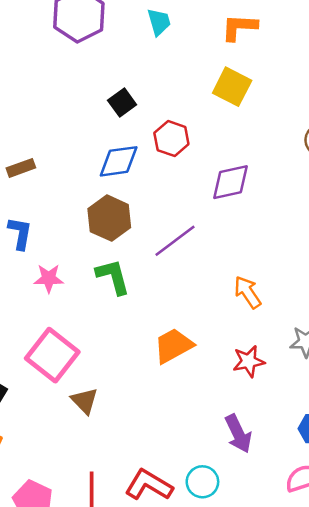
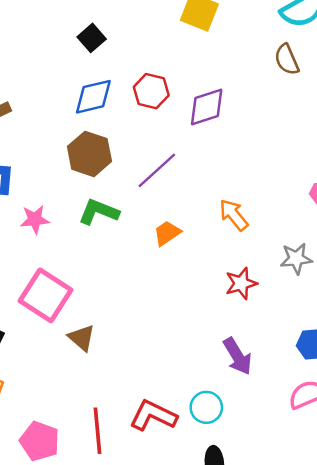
red hexagon: (171, 139) -> (151, 91), moved
green L-shape: (113, 277) -> (99, 212), turned -48
orange trapezoid: (173, 346) -> (167, 233), moved, size x0.7

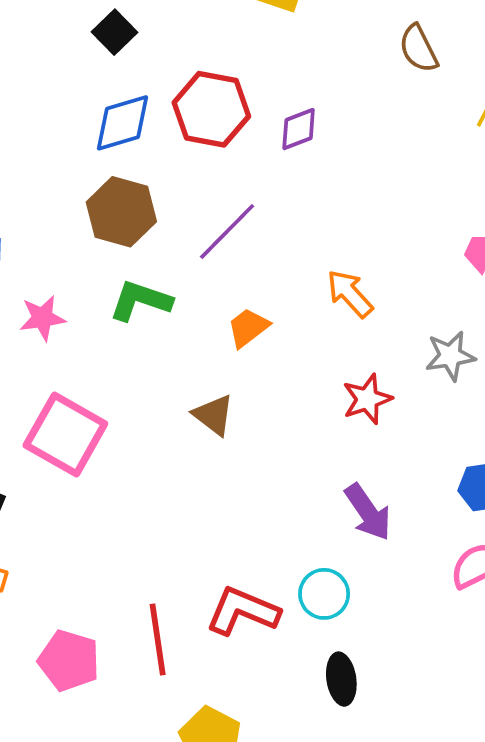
red hexagon: (151, 91) -> (211, 109), size x1.4
purple diamond: (207, 107) -> (299, 129), size x0.7
brown triangle: (82, 338) -> (214, 415), moved

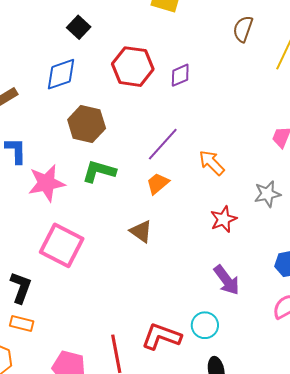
brown semicircle: (418, 49) -> (243, 29), turned 48
blue diamond: (123, 123) -> (61, 74), moved
purple line: (227, 231) -> (163, 144), moved
pink star: (42, 318) -> (46, 183), size x1.5

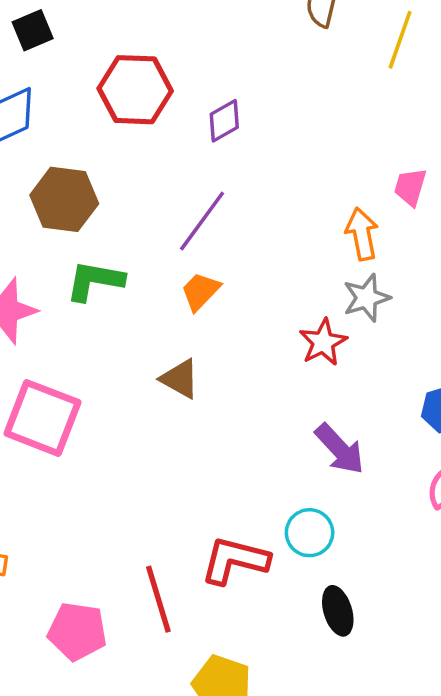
black square: (79, 27) -> (33, 30), turned 30
purple diamond: (180, 75) -> (224, 121), moved
orange arrow: (212, 163) -> (362, 234), moved, turned 40
gray star: (267, 194) -> (366, 298), moved

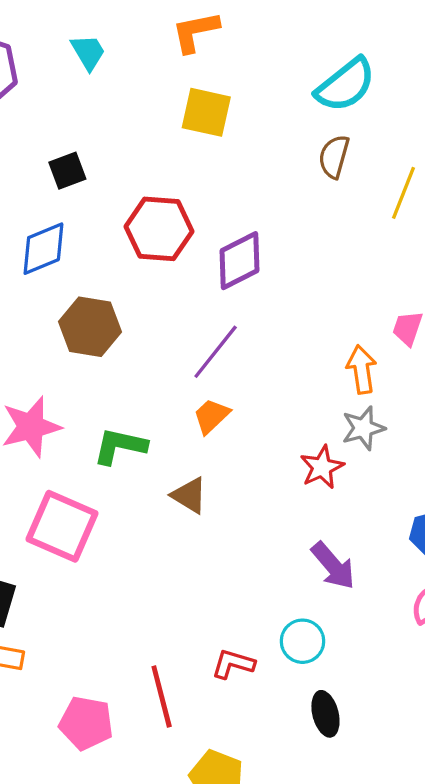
purple diamond: (224, 121) -> (239, 261), size x1.5
green L-shape: (95, 281) -> (120, 446), moved
red L-shape: (235, 560) -> (233, 664), size x0.7

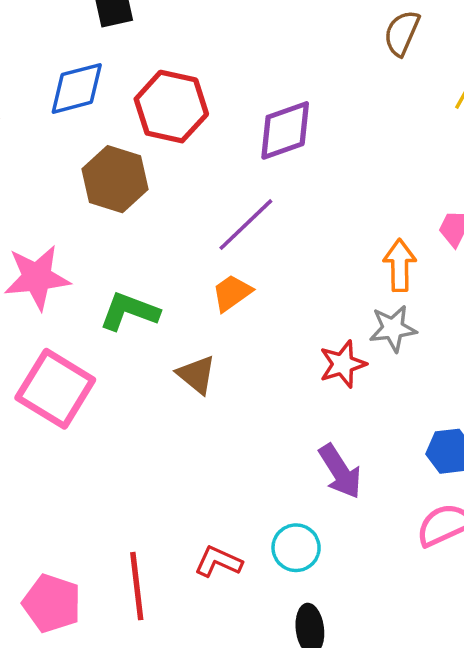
red hexagon: (159, 229) -> (171, 107), moved

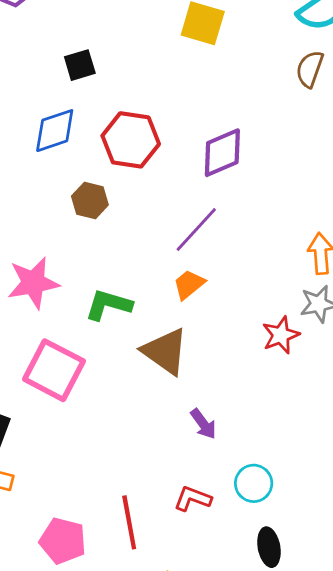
brown hexagon: (115, 179) -> (90, 200), size x0.7
brown triangle: (196, 375) -> (165, 351), size x1.5
purple arrow: (340, 471) -> (203, 424), moved, size x0.7

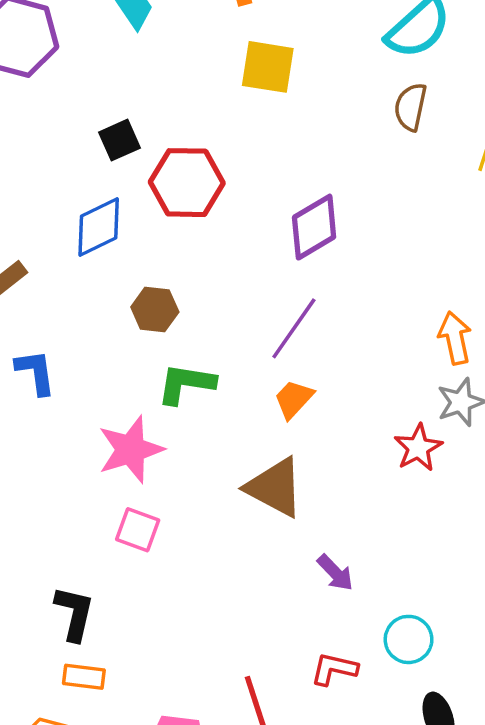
red hexagon: (131, 140) -> (187, 183), moved
pink star: (33, 283) -> (131, 450), moved
green L-shape: (108, 305) -> (186, 384), moved
pink square: (54, 370) -> (138, 530), size x0.6

